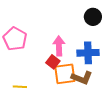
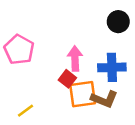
yellow line: (20, 87) -> (25, 111), turned -40

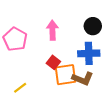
black circle: (118, 22) -> (93, 26), moved
pink arrow: (75, 58) -> (52, 30), moved

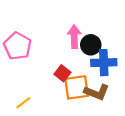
black circle: (93, 26) -> (91, 45), moved
pink arrow: (52, 30) -> (74, 37), moved

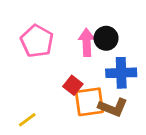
black circle: (91, 45) -> (106, 38), moved
pink pentagon: (17, 46) -> (37, 41), moved

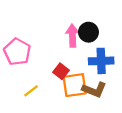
pink pentagon: (37, 41) -> (17, 52), moved
yellow line: (27, 120) -> (31, 91), moved

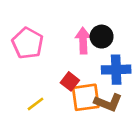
pink pentagon: (17, 52) -> (28, 43), moved

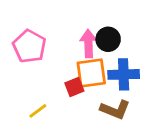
red square: (70, 81) -> (74, 87), turned 30
orange square: (86, 97) -> (91, 73), moved

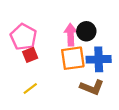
red square: (74, 87) -> (30, 55), moved

